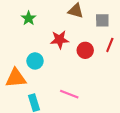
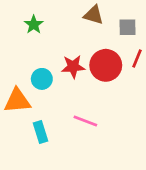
red star: (60, 40) -> (73, 67), moved
red circle: (85, 50) -> (106, 65), size x1.5

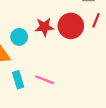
pink line: (85, 121) -> (44, 80), moved

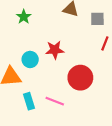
red circle: (71, 26) -> (80, 78), moved

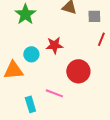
green star: (24, 17) -> (25, 14), size x1.5
cyan rectangle: (29, 101) -> (30, 104), moved

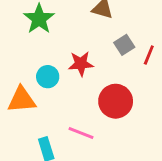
gray square: (94, 16) -> (124, 45), moved, turned -32

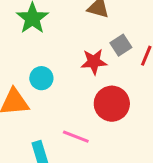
red star: (81, 64) -> (94, 62), moved

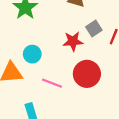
pink line: (76, 137) -> (52, 83), moved

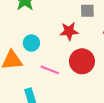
gray square: (94, 28) -> (87, 11), moved, turned 32

